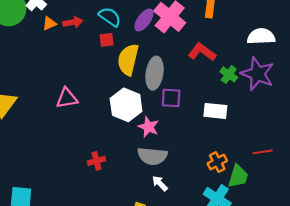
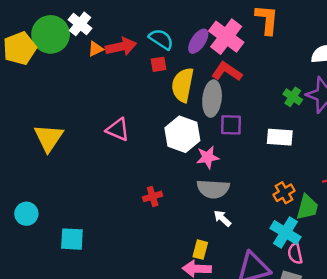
red arrow: (73, 22) -> (121, 47), size x1.4
red L-shape: (202, 52) -> (227, 72), moved
pink triangle: (67, 98) -> (118, 130), turned 35
pink star: (148, 127) -> (208, 157), turned -30

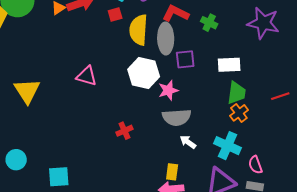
green cross: (293, 97) -> (209, 23), moved
green trapezoid: (307, 207) -> (236, 93), moved
cyan cross: (285, 233) -> (228, 146), moved

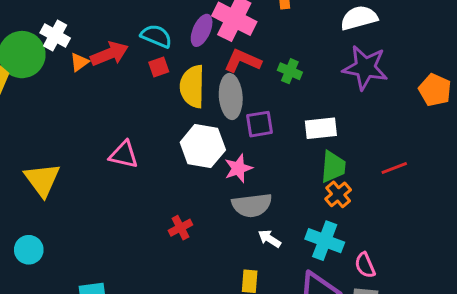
cyan circle: (16, 160) -> (29, 250), moved

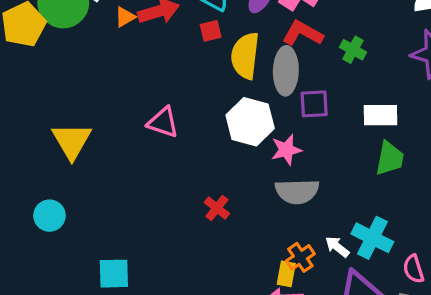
orange cross: (338, 194) -> (300, 257), moved
red cross: (180, 228) -> (217, 208), turned -30
white arrow: (269, 239) -> (337, 247), moved

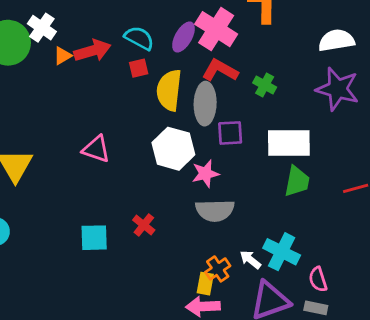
white rectangle: (380, 115) -> (289, 143), size x1.4
cyan square: (114, 274) -> (94, 238), moved

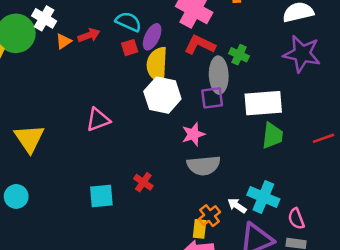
purple ellipse: (183, 37) -> (152, 37), moved
red arrow: (92, 51) -> (89, 35), size x0.7
gray ellipse: (205, 104) -> (219, 75), moved
pink triangle: (96, 149) -> (98, 120), turned -35
white hexagon: (173, 149) -> (162, 95), moved

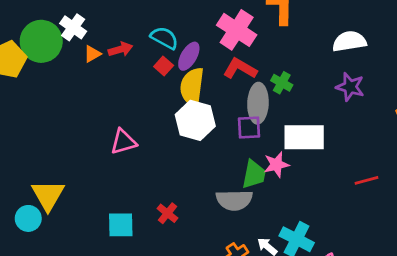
red square: (130, 48) -> (164, 66), turned -35
purple star: (302, 54) -> (350, 87), size x0.7
pink star: (193, 134) -> (276, 165), moved
green trapezoid: (272, 136) -> (254, 174), moved
yellow triangle: (29, 138) -> (48, 195), moved

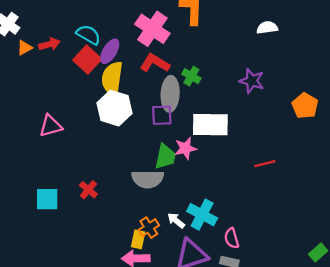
white semicircle: (349, 41) -> (267, 28), moved, size x0.7
red square: (164, 66) -> (87, 60), size x1.6

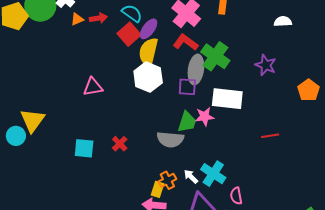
green cross: (191, 76) -> (215, 56), size x1.8

